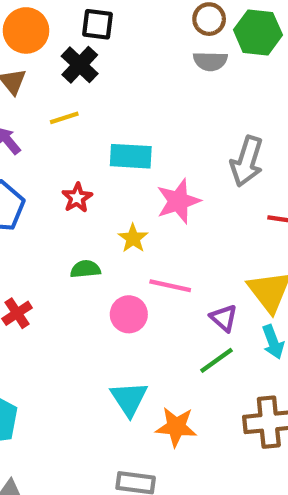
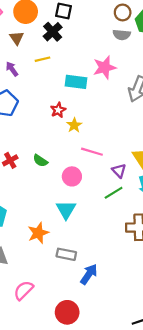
red star: (77, 198) -> (58, 110), moved
pink star: (178, 201) -> (105, 67), moved
green semicircle: (85, 269) -> (40, 161), moved, turned -144
pink circle: (129, 314) -> (72, 176), moved
orange star: (176, 427) -> (38, 233), moved, turned -30

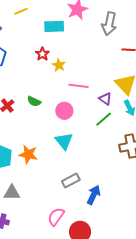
orange star: (38, 233) -> (28, 154), moved, turned -30
gray rectangle: (66, 254) -> (71, 181), turned -30
pink semicircle: (23, 290) -> (56, 217), moved

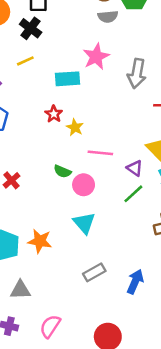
green semicircle: (34, 101) -> (62, 171), moved
blue arrow: (94, 195) -> (135, 282), moved
pink semicircle: (56, 217) -> (50, 326), moved

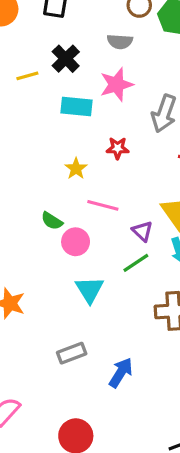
gray semicircle: (108, 17) -> (120, 42), moved
black cross: (31, 28) -> (66, 59), moved
red star: (54, 114) -> (118, 148), moved, turned 30
cyan triangle: (84, 223) -> (90, 290), moved

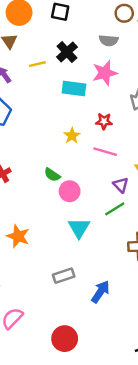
pink line: (103, 205) -> (105, 152), moved

